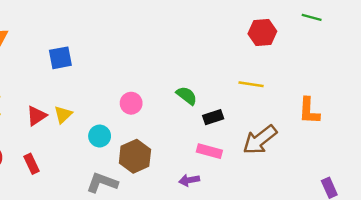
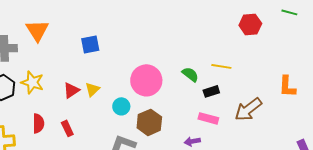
yellow line: (251, 84) -> (221, 66), moved
pink circle: (131, 103) -> (146, 80), size x1.8

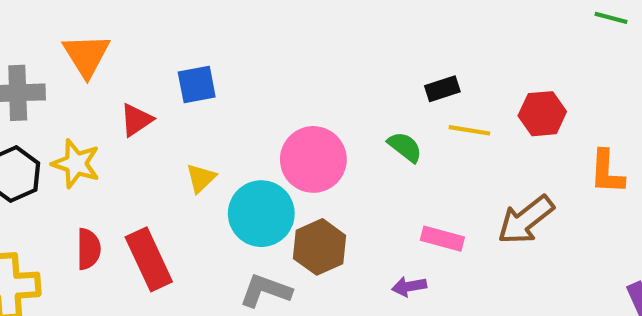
red hexagon: (250, 24) -> (542, 114), moved
red triangle: (71, 90) -> (136, 120), moved
black rectangle: (211, 91) -> (442, 89), moved
cyan circle: (121, 106) -> (261, 214), size x1.8
red rectangle: (67, 128) -> (149, 259), size x1.8

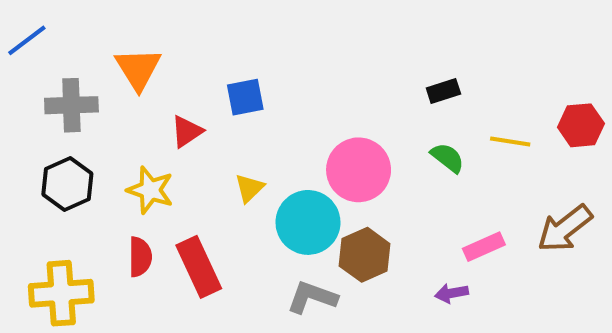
black rectangle: (442, 89) -> (443, 91), moved
yellow star: (76, 164) -> (150, 190), moved
pink rectangle: (442, 239) -> (484, 247), turned -39

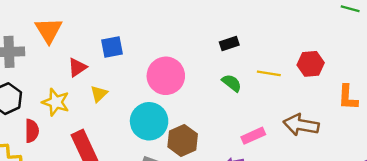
pink circle: (359, 170) -> (166, 76), moved
yellow triangle: (249, 188) -> (99, 94), moved
brown arrow: (565, 228) -> (301, 125), turned 48
red semicircle: (140, 257) -> (32, 131), moved

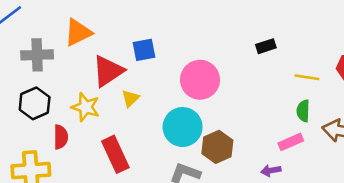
orange triangle: (49, 30) -> (78, 32), turned 36
red triangle: (77, 67) -> (108, 71), size x1.6
green semicircle: (232, 83) -> (303, 111), moved, turned -126

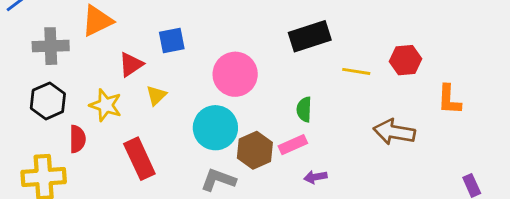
black rectangle: (266, 46) -> (310, 36), size x1.8
red triangle: (108, 71) -> (131, 64), size x0.7
green semicircle: (303, 111) -> (304, 109), moved
pink rectangle: (291, 142) -> (293, 145), moved

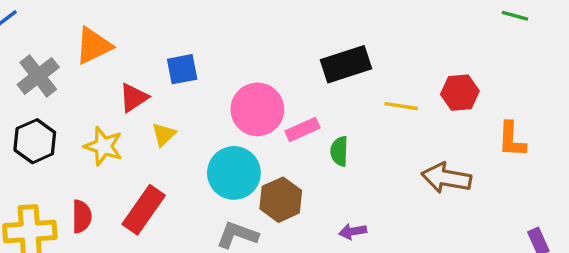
gray cross: (51, 46) -> (38, 76), turned -36
red semicircle: (77, 139) -> (82, 216), moved
pink rectangle: (293, 145) -> (303, 129), moved
red rectangle: (139, 159) -> (144, 210), turned 60

